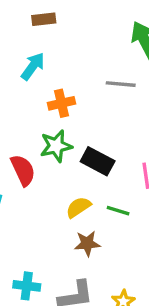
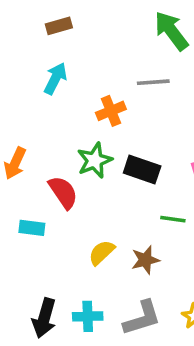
orange cross: (61, 103) -> (111, 111), moved
yellow semicircle: (78, 207) -> (102, 252), moved

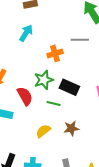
green line: (173, 219) -> (54, 103), moved
brown star: (145, 260) -> (71, 128), moved

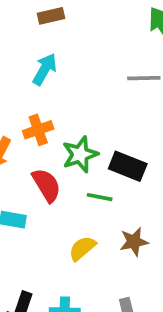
orange cross: (55, 53) -> (38, 130), moved

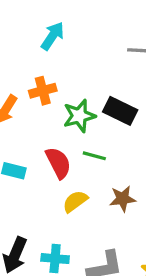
black rectangle: (128, 166) -> (120, 111), moved
red semicircle: (46, 185) -> (58, 163), moved

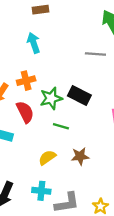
cyan arrow: (53, 36) -> (34, 43), turned -54
red semicircle: (58, 163) -> (25, 112), moved
cyan cross: (55, 259) -> (41, 191), moved

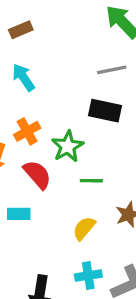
black rectangle: (79, 96) -> (105, 111), moved

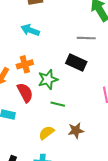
cyan arrow: (23, 77) -> (30, 30), turned -48

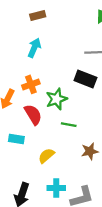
cyan arrow: (30, 30) -> (34, 48), turned 96
yellow semicircle: (46, 133) -> (46, 156), moved

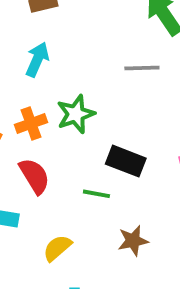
black rectangle: (85, 79) -> (126, 161), moved
green star: (56, 99) -> (76, 114), moved

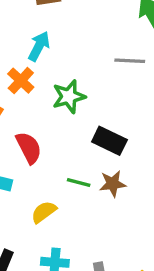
orange cross: (31, 124) -> (21, 81), moved, turned -32
green line: (96, 194) -> (79, 183), moved
brown star: (133, 241) -> (113, 184), moved

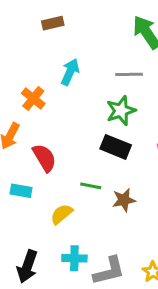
cyan arrow: (39, 46) -> (70, 72), moved
green star: (69, 96) -> (121, 111), moved
brown star: (113, 184) -> (124, 200), moved

